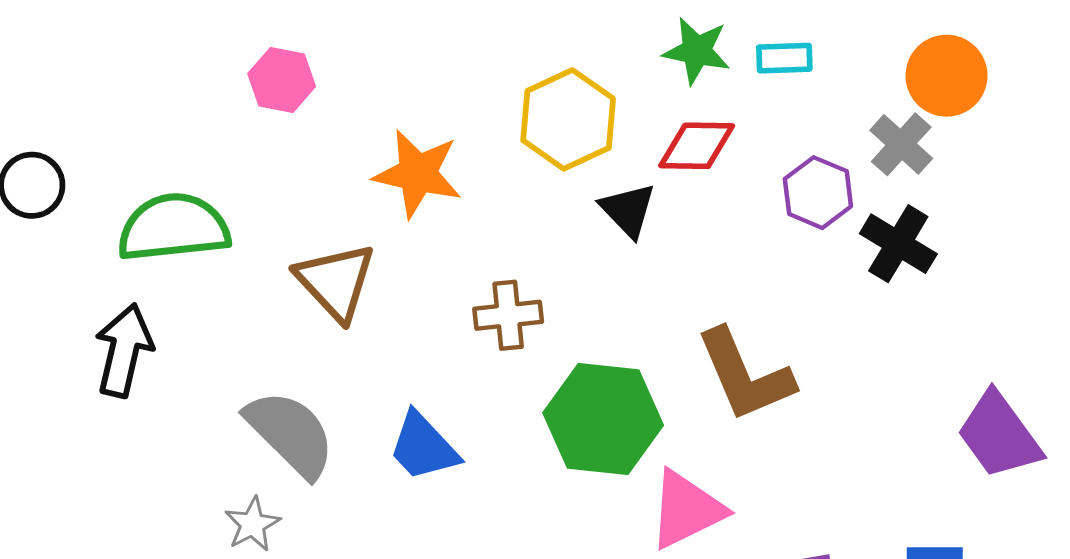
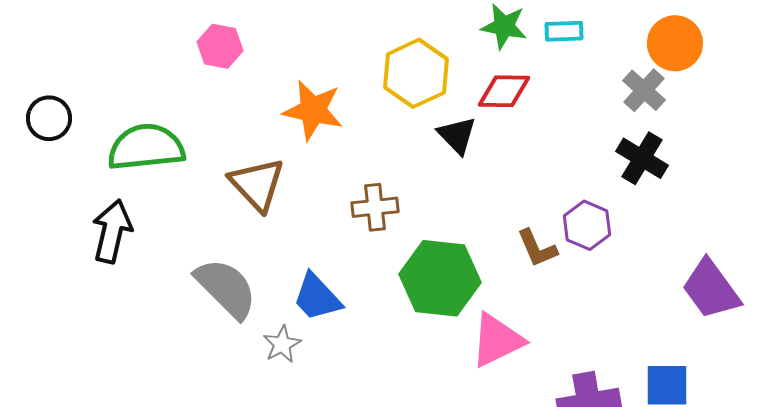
purple hexagon: (818, 193) -> (587, 225), moved
brown L-shape: (745, 375) -> (537, 248), size x0.6
gray star: (252, 524) -> (282, 344), moved

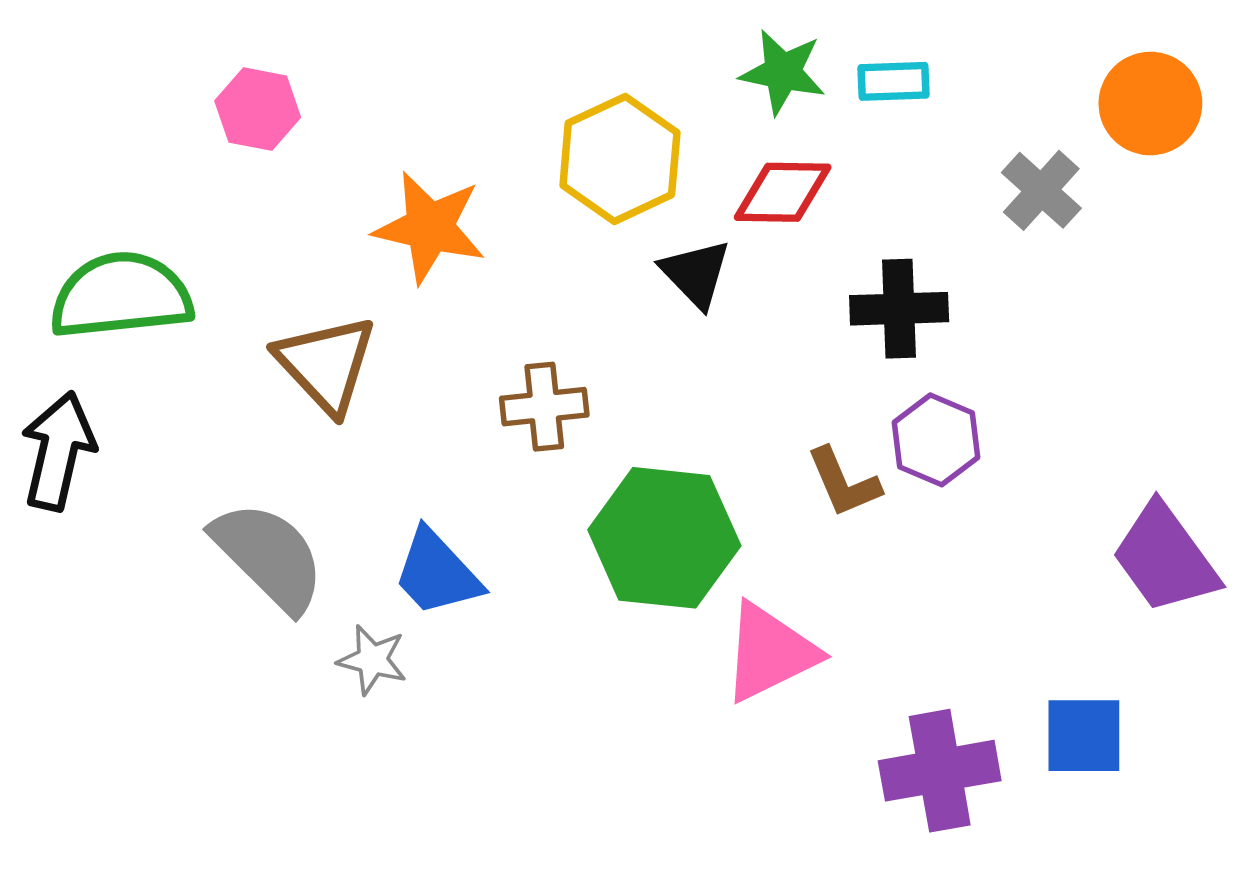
orange circle: (675, 43) -> (1150, 104), moved
black cross: (642, 158) -> (899, 309), moved, turned -33
gray star: (282, 344) -> (372, 660), turned -30

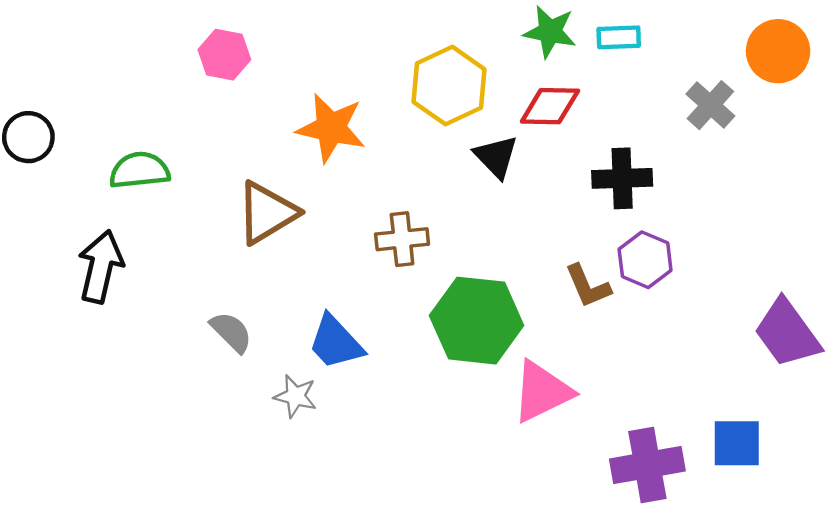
green semicircle: (121, 296) -> (140, 170), size x0.7
brown triangle: (326, 364) -> (267, 213), turned 42
gray semicircle: (269, 556) -> (231, 332), size x0.6

